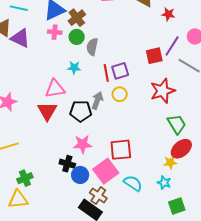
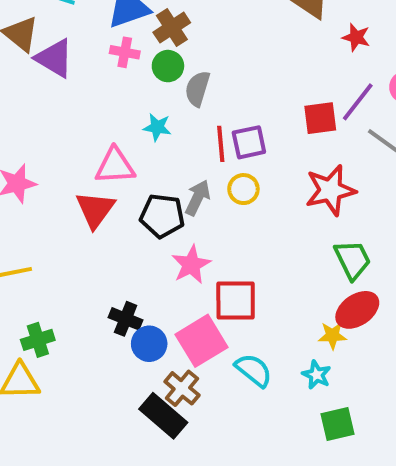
pink star: (83, 144) -> (191, 265), moved, turned -30

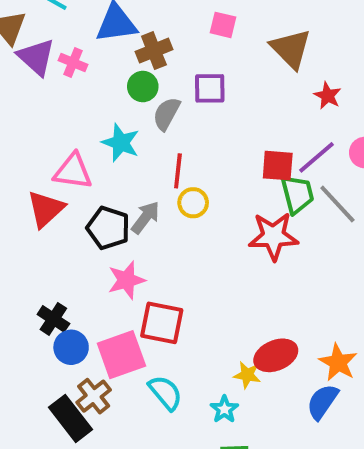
pink cross: (125, 52) -> (73, 62), moved
cyan star: (157, 127) -> (121, 143), size x1.4
purple square: (249, 142) -> (210, 88), moved
yellow circle: (243, 189) -> (193, 203), moved
green trapezoid: (352, 260) -> (297, 194), moved

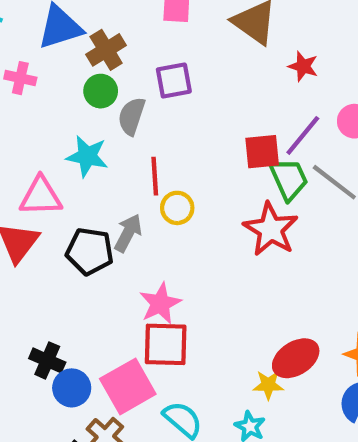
red star: (273, 236) -> (271, 229), turned -30
pink star: (126, 280) -> (160, 303), moved

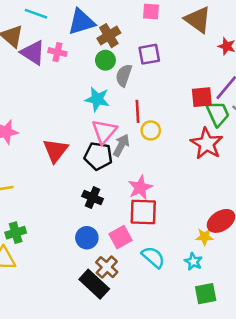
pink triangle: (41, 196) -> (104, 131), moved, turned -48
black cross: (47, 360) -> (93, 198), moved
pink square: (128, 386) -> (120, 237), size x0.7

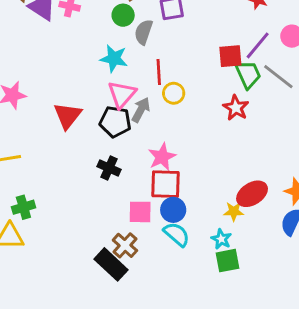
red star: (207, 144) -> (236, 108), size x0.7
pink square: (120, 237) -> (140, 212), turned 30
blue circle: (87, 238) -> (173, 210), moved
green square: (206, 294) -> (228, 261), moved

